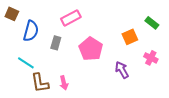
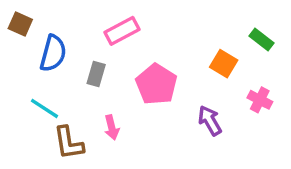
orange square: (130, 37) -> (224, 64), turned -35
pink arrow: (64, 83) -> (112, 127), moved

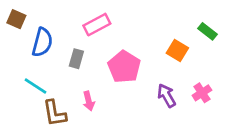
pink cross: (260, 100) -> (202, 93), moved, turned 30

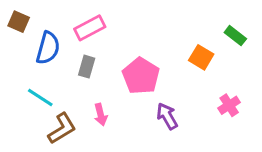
pink rectangle: (97, 25) -> (90, 28), moved
purple arrow: (166, 96) -> (167, 116), moved
brown L-shape: (55, 113) -> (62, 128), turned -112

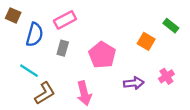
pink arrow: (101, 115) -> (84, 93), moved, size x1.5
purple arrow: (167, 116) -> (134, 83), moved, turned 114

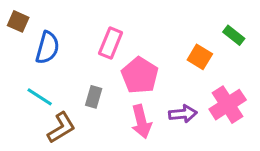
pink rectangle: (65, 20) -> (111, 43), moved, turned -40
gray rectangle: (63, 48) -> (94, 97), moved
pink cross: (166, 76) -> (228, 105), size x1.6
pink arrow: (84, 93) -> (141, 122), moved

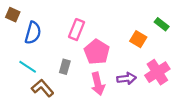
brown L-shape: (61, 128) -> (43, 88), turned -100

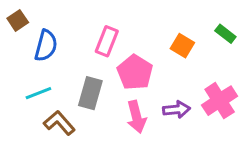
brown square: (13, 15) -> (18, 20), turned 32
orange square: (138, 39) -> (182, 46), moved
cyan line: (28, 67) -> (38, 93), turned -54
gray rectangle: (65, 67) -> (90, 93), size x1.5

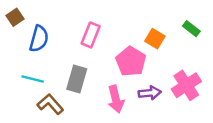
pink pentagon: (135, 72) -> (131, 61), moved
cyan line: (38, 93) -> (33, 79), turned 35

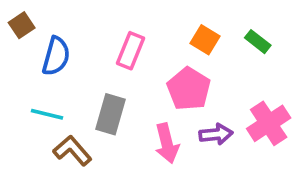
green rectangle: (191, 29) -> (258, 42), moved
orange square: (155, 39) -> (205, 40), moved

